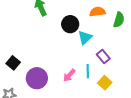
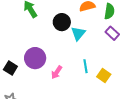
purple rectangle: (103, 56) -> (112, 33), moved
pink arrow: (69, 75) -> (57, 72), moved
purple circle: (37, 78) -> (35, 58), moved

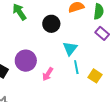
cyan triangle: (78, 33) -> (70, 49), moved

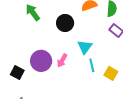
pink arrow: (48, 74) -> (62, 61), moved

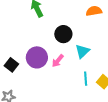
black circle: (65, 23) -> (63, 34), moved
cyan line: (92, 65) -> (86, 79), moved

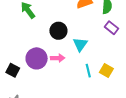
pink arrow: (58, 61) -> (58, 58), turned -120

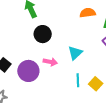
black circle: (58, 31) -> (43, 34), moved
purple circle: (37, 58) -> (28, 71), moved

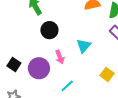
pink arrow: (50, 62) -> (60, 57), turned 64
cyan line: (78, 80) -> (67, 86), moved, turned 56

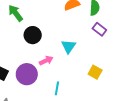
pink arrow: (60, 57) -> (46, 61), turned -88
cyan line: (67, 86) -> (57, 88), turned -32

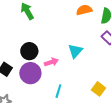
black circle: (33, 35) -> (29, 51), moved
yellow square: (95, 72) -> (98, 89), moved

